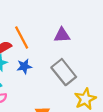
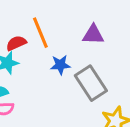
blue star: (24, 66) -> (60, 65), moved

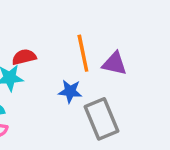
orange line: (40, 33) -> (83, 53), moved

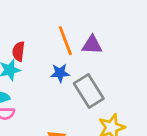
red semicircle: (24, 57) -> (18, 51), turned -60

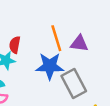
blue star: (60, 73) -> (50, 66), size x1.6

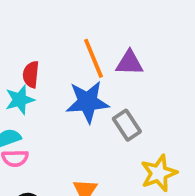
gray rectangle: (74, 84) -> (127, 125), size x0.7

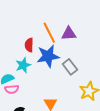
red semicircle: (31, 74) -> (29, 45), moved
cyan star: (20, 100) -> (23, 65), moved

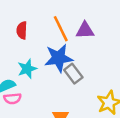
red semicircle: (29, 45) -> (22, 30), moved
gray rectangle: (70, 67) -> (73, 74), moved

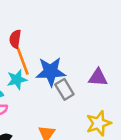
orange line: (61, 29) -> (23, 61), moved
purple triangle: (85, 30) -> (98, 77), moved

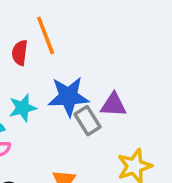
orange line: (23, 61) -> (46, 35), moved
purple triangle: (98, 77) -> (113, 105), moved

